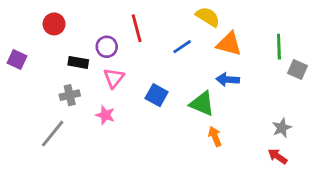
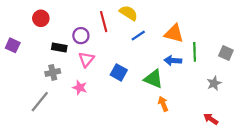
yellow semicircle: (208, 17) -> (129, 13), moved
green line: (279, 47) -> (195, 52), moved
gray star: (282, 128) -> (214, 83), moved

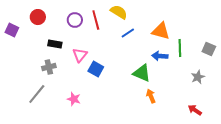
purple circle: (81, 36) -> (75, 20), moved
purple square: (13, 45) -> (12, 30), moved
blue square: (119, 72) -> (96, 69), moved
pink star: (80, 88) -> (74, 99), moved

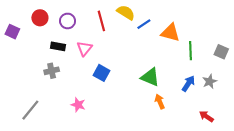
purple circle: (75, 20) -> (68, 21), moved
blue line: (128, 33) -> (144, 24), moved
pink triangle: (80, 55) -> (84, 49), moved
blue arrow: (160, 56) -> (188, 84), moved, turned 119
gray line: (37, 94) -> (30, 110), moved

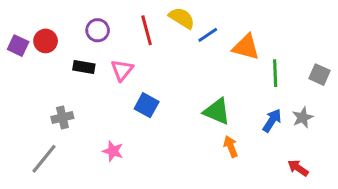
red circle: (40, 18) -> (46, 41), moved
gray cross: (52, 71) -> (62, 117), moved

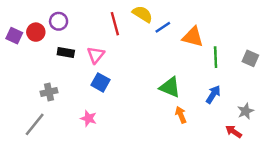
purple circle: (98, 30) -> (59, 21), moved
blue square: (147, 105) -> (101, 82), moved
gray star: (303, 117) -> (246, 111), moved

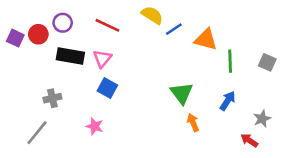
red line: (115, 24) -> (107, 25), moved, turned -50
black rectangle: (66, 52) -> (70, 56), size x1.5
green triangle: (170, 87) -> (182, 93), turned 30

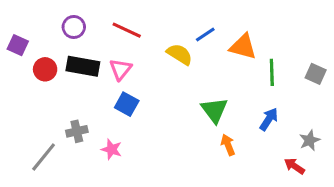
yellow semicircle: (152, 15) -> (180, 54), moved
red circle: (38, 34) -> (45, 69), moved
gray cross: (52, 98) -> (77, 131), moved

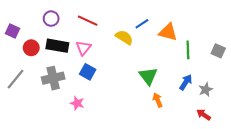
gray cross: (77, 131) -> (53, 78), moved, size x1.5
gray star: (310, 140) -> (206, 90), moved
gray line: (44, 157) -> (16, 79), moved

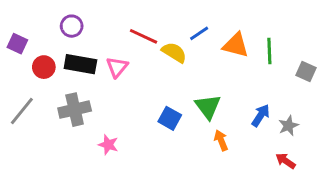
red line: (88, 21) -> (143, 36), moved
green line: (188, 50) -> (269, 51), moved
blue square: (88, 72) -> (170, 118), moved

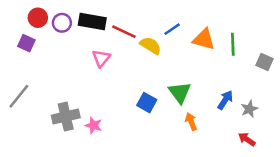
purple square: (17, 44) -> (26, 43), moved
black rectangle: (80, 64) -> (92, 22), moved
red circle: (44, 67) -> (38, 18), moved
gray cross: (75, 110) -> (66, 116), moved

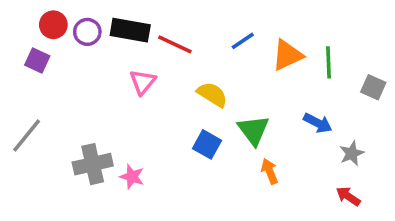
orange triangle: (204, 39) -> (287, 55), turned -40
yellow semicircle: (151, 46) -> (212, 94), moved
blue arrow: (225, 100) -> (318, 123), moved, turned 84

